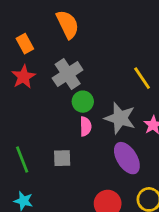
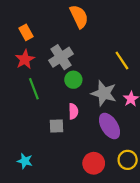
orange semicircle: (68, 24) -> (79, 16), moved
pink semicircle: (86, 126) -> (73, 111), moved
green line: (22, 159) -> (34, 89), moved

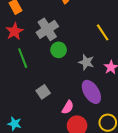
gray star: (104, 93) -> (86, 62), size x0.7
pink semicircle: (73, 111) -> (68, 107), moved, turned 32
gray square: (56, 126) -> (43, 92), turned -32

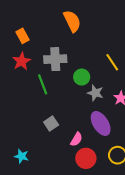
gray cross: (47, 29) -> (55, 59), turned 30
green circle: (59, 50) -> (82, 77), moved
green line: (23, 58) -> (43, 84), moved

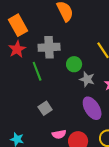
orange rectangle: (23, 36) -> (18, 25), size x1.5
pink semicircle: (76, 139) -> (59, 134), moved, turned 48

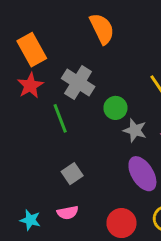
gray cross: (49, 47) -> (78, 83), turned 35
pink semicircle: (59, 134) -> (68, 213), moved

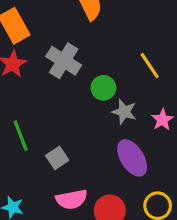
green line: (60, 118) -> (21, 136), moved
pink semicircle: (68, 213) -> (72, 199), moved, size x1.4

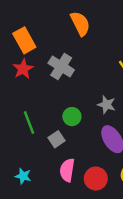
green circle: (103, 88) -> (72, 117), moved
pink semicircle: (72, 199) -> (67, 170), turned 110

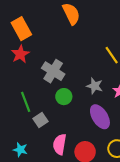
gray cross: (61, 67) -> (53, 71), moved
gray square: (56, 139) -> (40, 120), moved

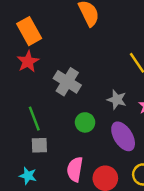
green circle: (64, 97) -> (85, 122), moved
gray square: (40, 120) -> (39, 145), moved, turned 32

